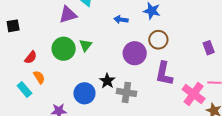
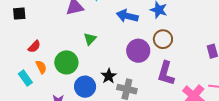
blue arrow: (121, 20) -> (127, 16), size x1.5
green circle: (64, 49) -> (66, 62), moved

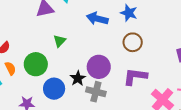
purple circle: (138, 51) -> (99, 67), moved
purple L-shape: (166, 73) -> (135, 77), turned 80

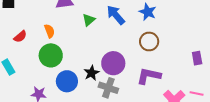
blue arrow: (97, 19) -> (116, 15), turned 30
green triangle: (60, 41) -> (89, 20), moved
orange semicircle: (10, 68) -> (49, 31), moved

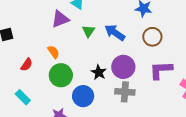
blue arrow: (116, 15) -> (115, 33), moved
black star: (91, 73) -> (99, 72), moved

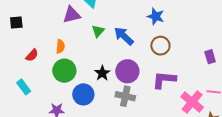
orange semicircle: (53, 52) -> (60, 46), turned 32

